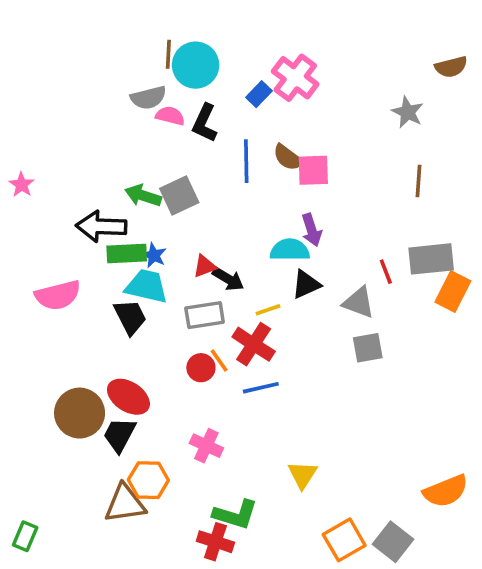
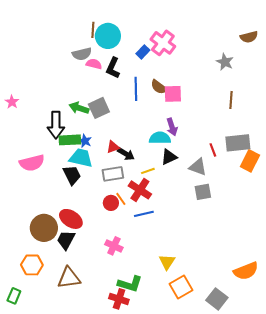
black arrow: (101, 226) -> (56, 125), turned -92
orange hexagon: (148, 480) -> (32, 265), moved
orange square: (344, 540) -> (181, 287), moved

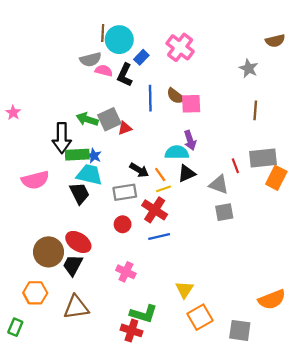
blue rectangle: (143, 52) -> (141, 57), moved
red triangle: (113, 147) -> (125, 128), moved
orange line: (121, 199) -> (160, 175), moved
gray square: (217, 299) -> (240, 330), turned -30

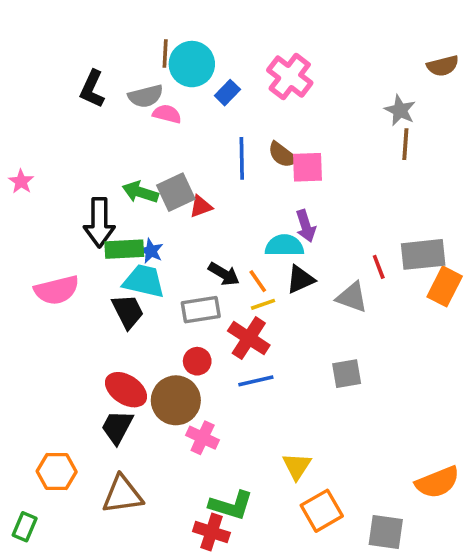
black L-shape: (125, 75) -> (92, 89), moved
brown line: (255, 110) -> (405, 144), moved
gray square: (224, 212) -> (347, 374), moved
brown circle: (48, 252) -> (176, 400), moved

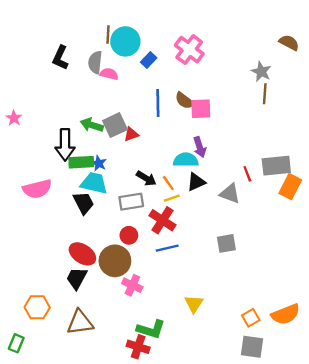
brown semicircle: (443, 66) -> (289, 43), turned -138
gray semicircle: (146, 96) -> (95, 62), turned 110
orange square: (322, 511) -> (251, 318), moved, size x0.7

